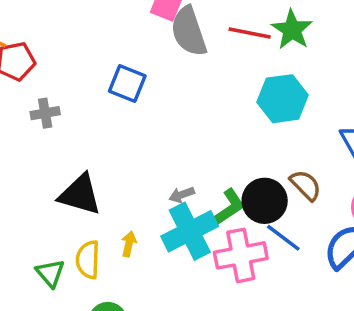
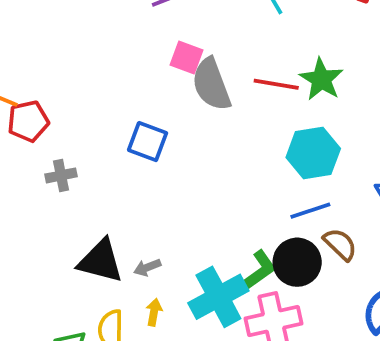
gray arrow: (182, 195) -> (147, 267), moved
blue line: (283, 238) -> (310, 211), moved, turned -54

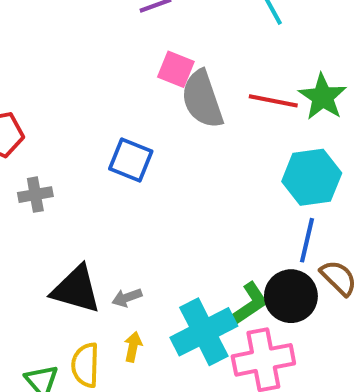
blue line: (310, 211) -> (307, 240), turned -60

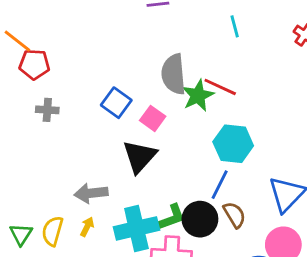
pink square: (176, 69) -> (153, 118), moved
green star: (323, 97) -> (198, 96), moved
black triangle: (76, 289) -> (139, 157), moved, turned 42
gray arrow: (127, 298) -> (91, 193), size x1.6

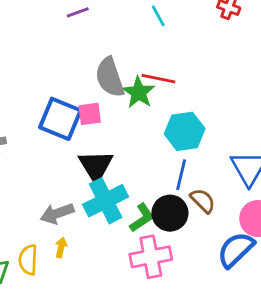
blue square: (116, 103) -> (60, 119), size x1.4
pink square: (153, 118) -> (90, 114), moved, turned -30
cyan cross: (136, 228) -> (106, 201), moved

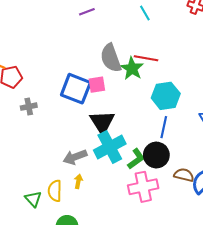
brown semicircle: (203, 201) -> (184, 175), moved, turned -30

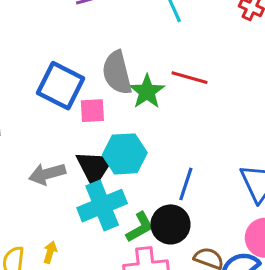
red line: (146, 58) -> (189, 78), moved
blue square: (76, 89) -> (61, 86), moved
cyan hexagon: (166, 96) -> (125, 154), moved
gray arrow: (75, 157) -> (47, 174), moved

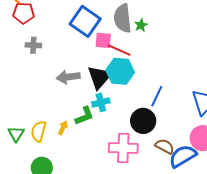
red line: (189, 78) -> (119, 50), moved
green star: (147, 92) -> (141, 25), moved, size x0.6
cyan cross: (102, 206) -> (101, 102), size x0.6
green L-shape: (140, 227) -> (84, 116), moved

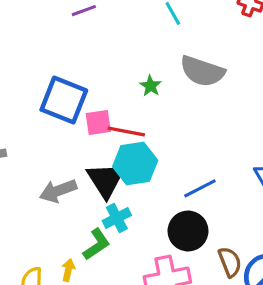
gray semicircle: (123, 18) -> (202, 71), moved, turned -52
blue line: (157, 96) -> (200, 188), turned 50
brown semicircle: (165, 146) -> (230, 262), turned 54

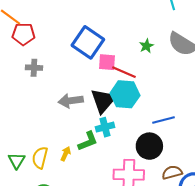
brown semicircle: (230, 262) -> (172, 172), turned -96

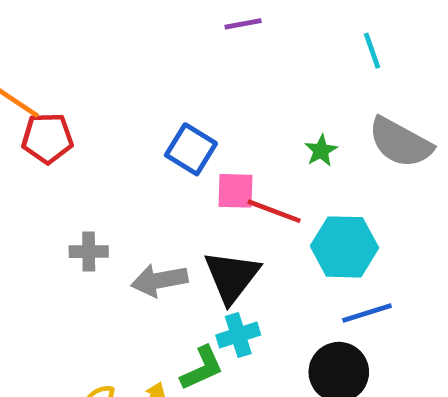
blue square: (88, 42) -> (191, 149), size x0.7
gray cross: (34, 68) -> (89, 252), moved
cyan hexagon: (125, 94) -> (344, 247), moved

